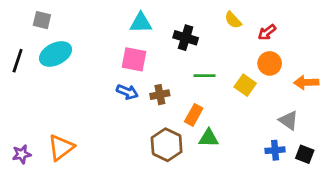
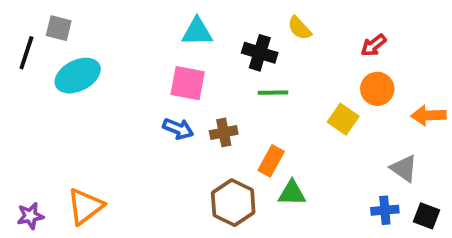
yellow semicircle: (233, 20) -> (300, 28), moved
black line: (18, 61) -> (26, 53), moved
green line: (205, 76) -> (273, 93), moved

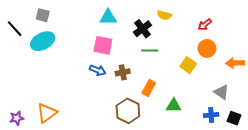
gray square: (59, 28) -> (43, 15), moved
yellow semicircle: (300, 28) -> (164, 15), turned -32
black line: (26, 53) -> (15, 29), turned -60
black cross: (260, 53) -> (142, 29), turned 36
green triangle: (292, 193) -> (174, 106), moved

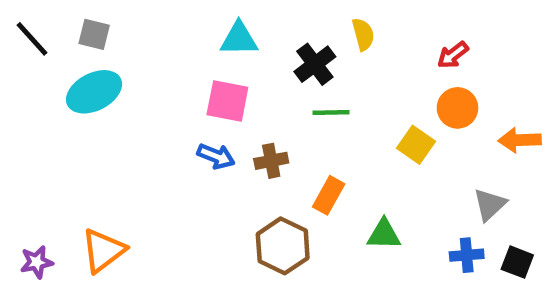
yellow semicircle: (164, 15) -> (363, 34), turned -120
black line: (15, 29) -> (32, 39), moved
gray triangle: (222, 92) -> (490, 205), turned 42

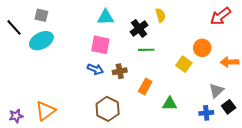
black line: (32, 39) -> (14, 27), moved
red arrow: (453, 55) -> (220, 16), moved, size x1.5
brown hexagon: (283, 246) -> (108, 109), moved
black square: (517, 262) -> (229, 107), moved, turned 32

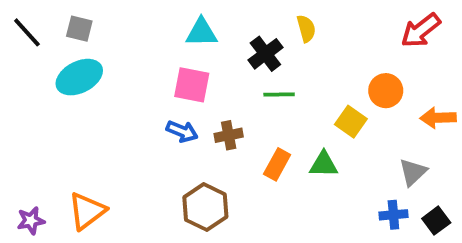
black line: (14, 27) -> (27, 32), moved
green triangle: (170, 104) -> (324, 164), moved
black square: (229, 107) -> (436, 221), moved

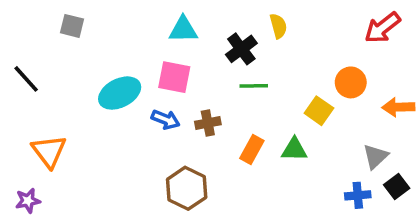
black line: (27, 32) -> (26, 79), moved
cyan ellipse: (79, 77) -> (120, 93), moved
orange triangle: (87, 211) -> (49, 151), moved, turned -30
black square: (436, 221) -> (397, 187), moved

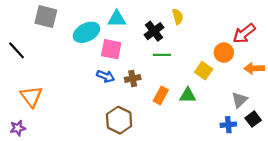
gray square: (72, 26) -> (46, 17), size x1.5
red arrow: (382, 28) -> (244, 33), moved
cyan ellipse: (120, 93) -> (86, 32), moved

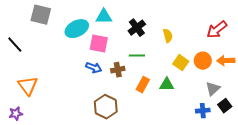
yellow semicircle: (178, 17) -> (168, 36), moved
orange circle: (224, 53) -> (203, 61), moved
green line: (162, 55) -> (137, 56), moved

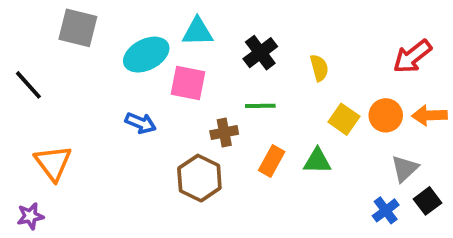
blue arrow: (94, 68) -> (141, 123), moved
brown hexagon: (106, 107) -> (199, 178), moved
blue cross: (203, 111) -> (386, 210), turned -32

